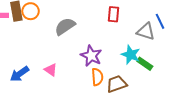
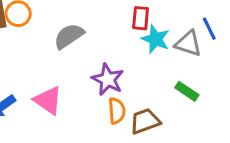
cyan star: (131, 55) -> (156, 39), moved
pink triangle: (51, 70) -> (48, 100), size x1.5

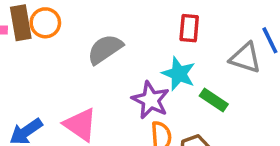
cyan star: (156, 39) -> (179, 74), moved
green rectangle: (187, 91) -> (214, 100), moved

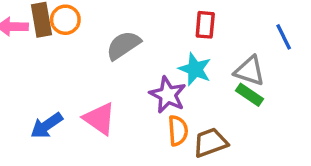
gray triangle: (245, 58) -> (250, 71), moved
green rectangle: (214, 100) -> (250, 95), moved

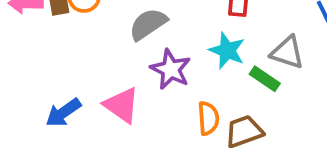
purple star: (168, 95) -> (171, 69), moved
green rectangle: (250, 95) -> (265, 79), moved

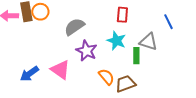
green rectangle: (265, 79) -> (136, 56), turned 56
orange semicircle: (208, 118) -> (106, 77), turned -36

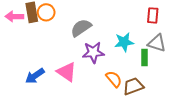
red rectangle: (122, 15) -> (153, 15), moved
cyan star: (116, 41) -> (124, 42), turned -30
purple star: (86, 51) -> (93, 52), turned -30

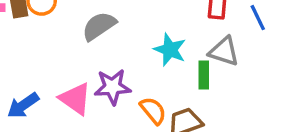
cyan star: (124, 42) -> (170, 50), turned 30
purple star: (93, 52) -> (113, 87), moved

